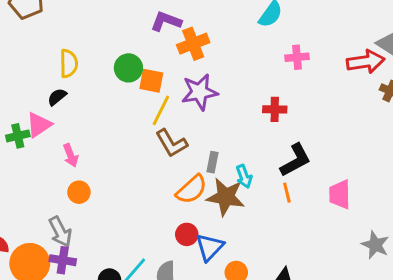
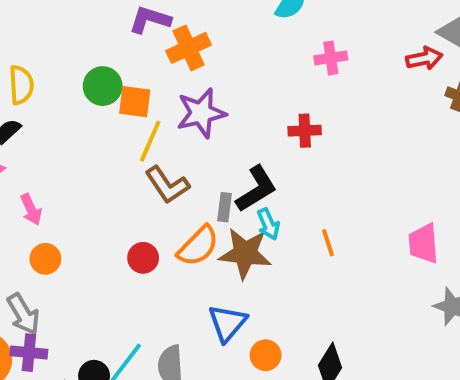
red arrow: (366, 62) -> (424, 58), size x0.7
black L-shape: (295, 160) -> (256, 189), moved
pink trapezoid: (340, 194) -> (423, 243), moved
red circle: (187, 234) -> (143, 258), moved

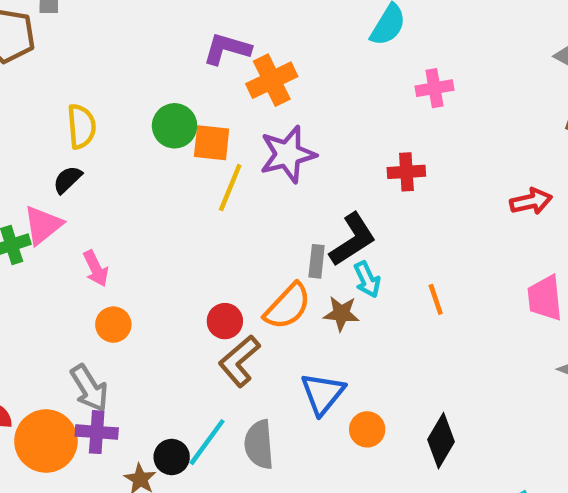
red arrow: (424, 58) -> (531, 201), moved
brown L-shape: (167, 185) -> (239, 361), moved, turned 84
brown star: (245, 253) -> (341, 314), size x0.6

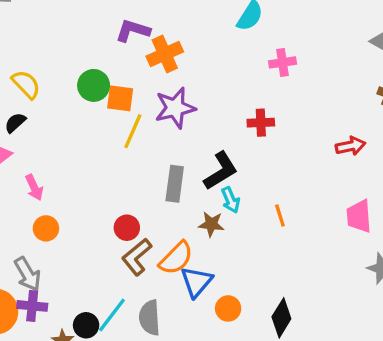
yellow semicircle: (81, 126) -> (26, 84), turned -40
gray rectangle: (317, 261) -> (175, 184), moved, size x1.5
orange semicircle: (288, 306) -> (176, 258), moved

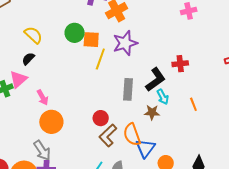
red cross: (261, 123) -> (180, 64), moved
orange circle: (46, 228) -> (51, 122), size x1.5
orange semicircle: (176, 258) -> (132, 135), turned 120

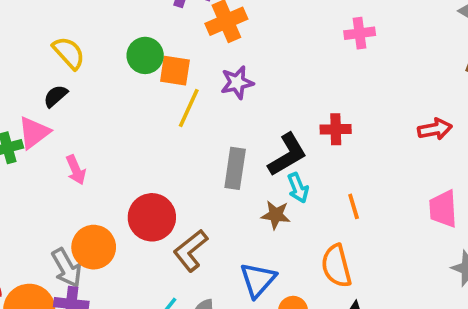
purple star: (125, 43) -> (237, 83), size x0.7
red circle: (101, 118) -> (152, 217), moved, size x1.6
orange circle: (51, 122) -> (94, 247), moved
orange semicircle: (132, 135) -> (336, 266), moved

